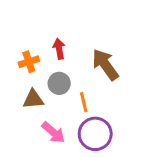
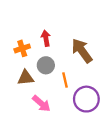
purple circle: (95, 134) -> (86, 99), moved

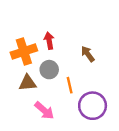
orange cross: (22, 48) -> (24, 52), size x1.5
brown arrow: (82, 51) -> (88, 54), size x0.6

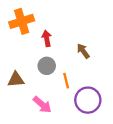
orange cross: (24, 52) -> (22, 21), moved
brown triangle: (27, 83) -> (16, 80), moved

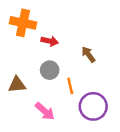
orange cross: (22, 21) -> (23, 23), turned 30
red arrow: (47, 38) -> (50, 41), turned 112

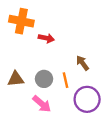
brown arrow: (88, 54) -> (83, 63), moved
gray circle: (50, 70) -> (44, 79), moved

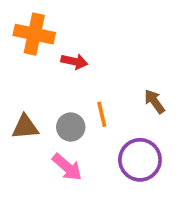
brown arrow: (83, 63) -> (155, 102), moved
orange line: (66, 80) -> (102, 114), moved

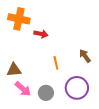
gray circle: (71, 127) -> (46, 93), moved
pink arrow: (67, 167) -> (23, 89), moved

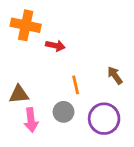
pink arrow: (23, 89) -> (31, 120), turned 42
gray circle: (46, 93) -> (64, 112), moved

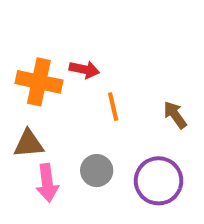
orange cross: (26, 25) -> (39, 82), moved
orange line: (76, 85) -> (113, 107), moved

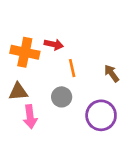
gray circle: (97, 171) -> (62, 97), moved

